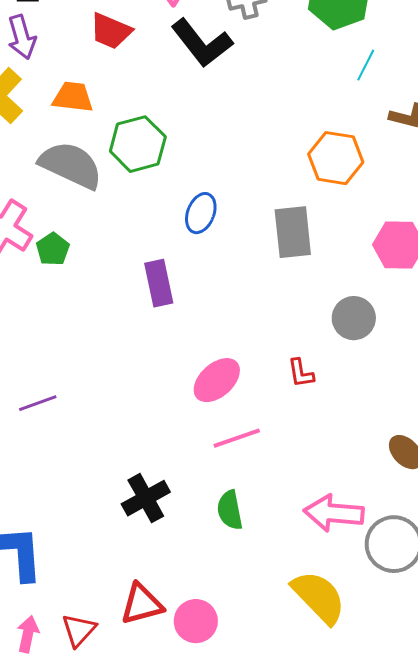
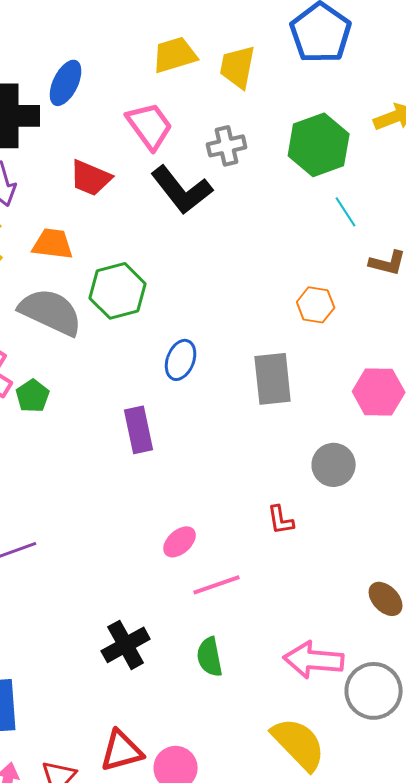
cyan line: (366, 65) -> (346, 212), turned -60
orange hexagon: (336, 158) -> (316, 305), size x0.7
pink ellipse: (217, 380) -> (180, 542), moved, size x0.7

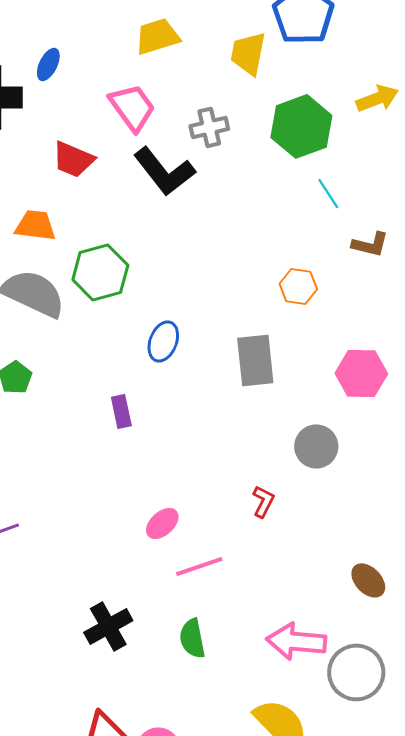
yellow trapezoid: (238, 67) -> (248, 53), moved
blue ellipse: (66, 83) -> (48, 64), size x0.7
purple rectangle: (139, 430) -> (121, 411), size x0.7
red L-shape: (281, 520) -> (263, 501), turned -144

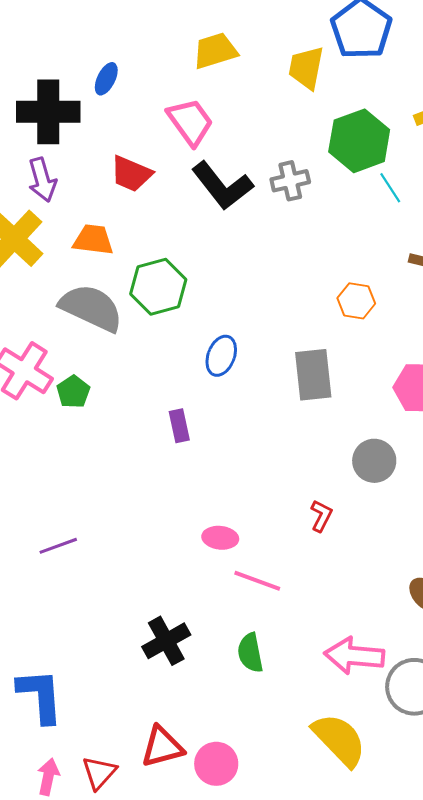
gray cross: (209, 127) -> (290, 181), moved
cyan line: (328, 193) -> (390, 188), moved
pink ellipse: (162, 523) -> (220, 538), turned 48
pink line: (199, 566) -> (257, 581), turned 39

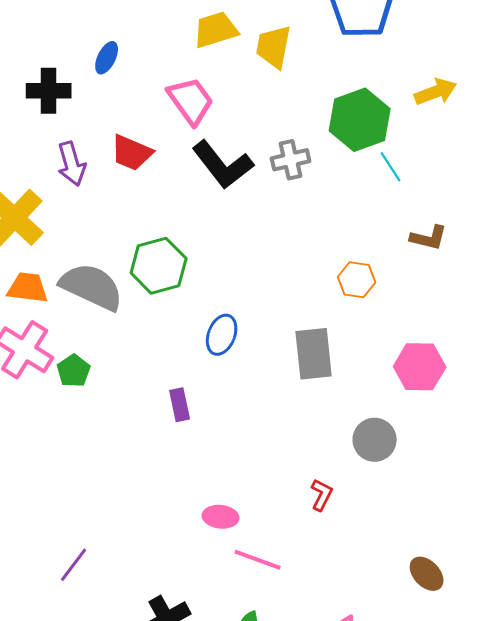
yellow trapezoid: (306, 68) -> (274, 47), moved
black cross: (48, 112) -> (49, 91), size x0.7
purple arrow: (42, 180) -> (72, 164), moved
orange trapezoid: (93, 240) -> (28, 288), moved
purple line: (58, 546) -> (74, 565), moved, turned -33

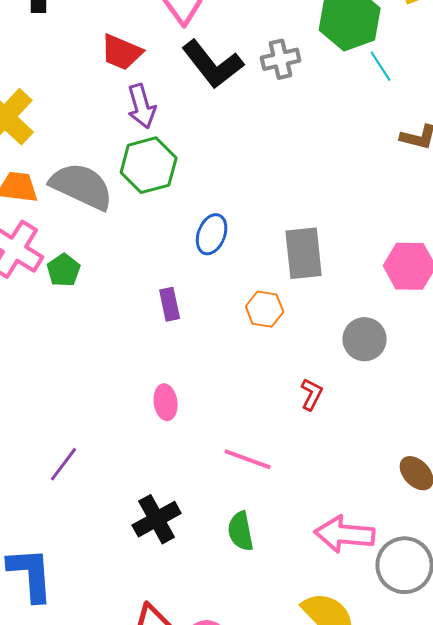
purple arrow: (72, 164) -> (142, 106), moved
orange hexagon: (357, 280) -> (265, 309), moved
pink ellipse: (221, 517) -> (166, 402), moved, turned 76

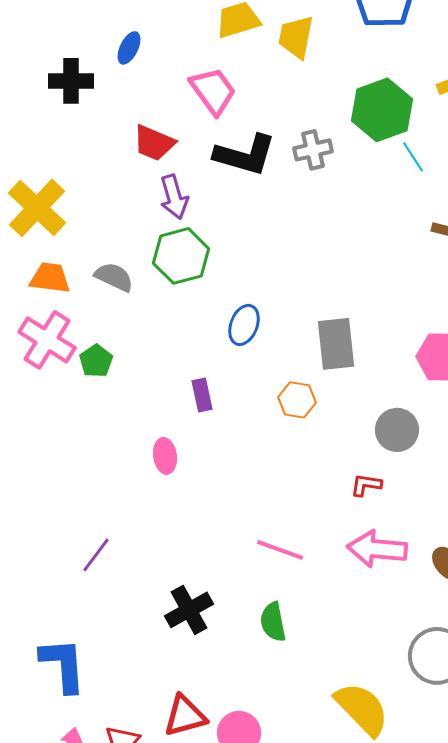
black L-shape: (213, 64) -> (245, 155), turned -36
gray semicircle: (82, 186) -> (114, 277), size x0.6
red L-shape: (312, 394) -> (366, 485), moved, turned -108
pink ellipse: (166, 402) -> (165, 456), moved
pink arrow: (345, 534) -> (377, 549), moved

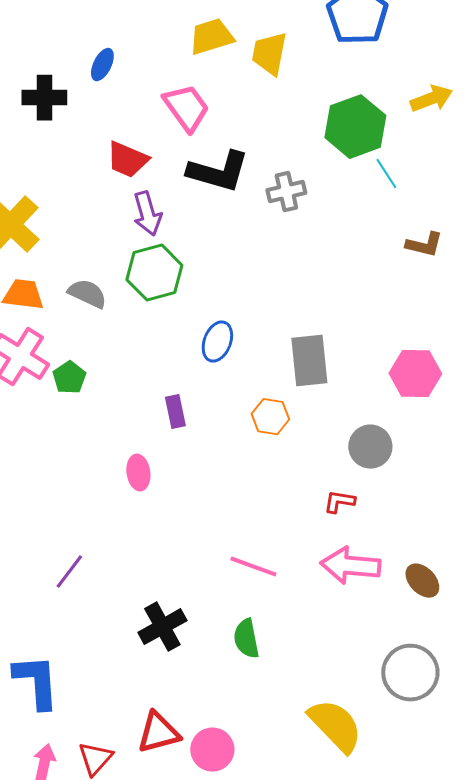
gray cross: (313, 150) -> (286, 192), moved

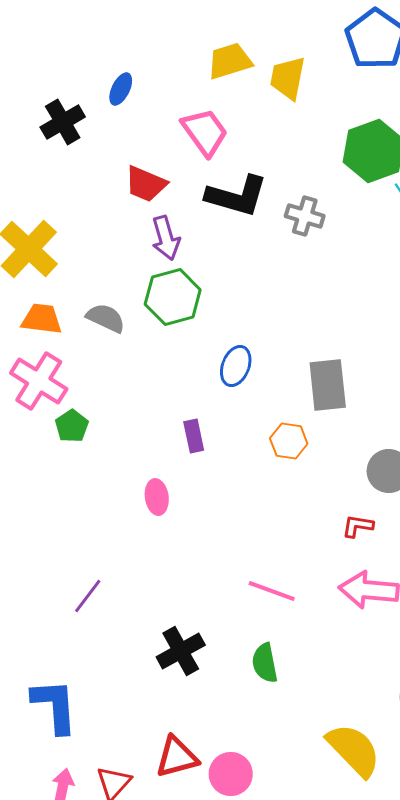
black cross: (44, 98) -> (63, 122), turned -30
gray cross: (286, 192) -> (305, 216), turned 30
green pentagon: (69, 378) -> (72, 426), moved

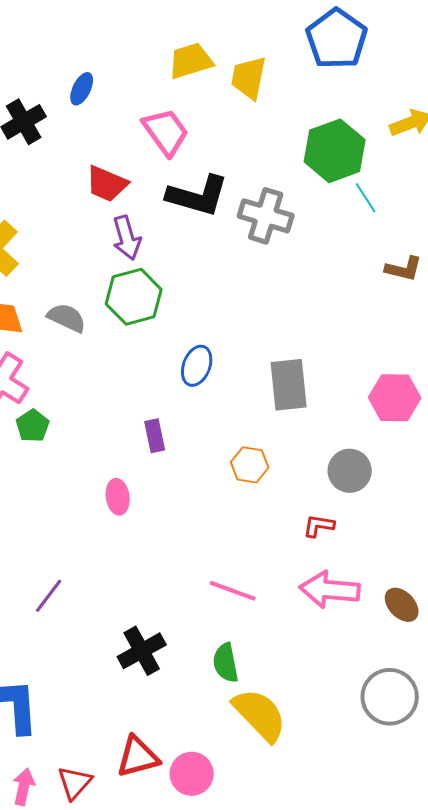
gray cross: (305, 216) -> (266, 216), size x1.4
orange hexagon: (289, 441) -> (250, 465), moved
yellow semicircle: (354, 750) -> (260, 715), moved

